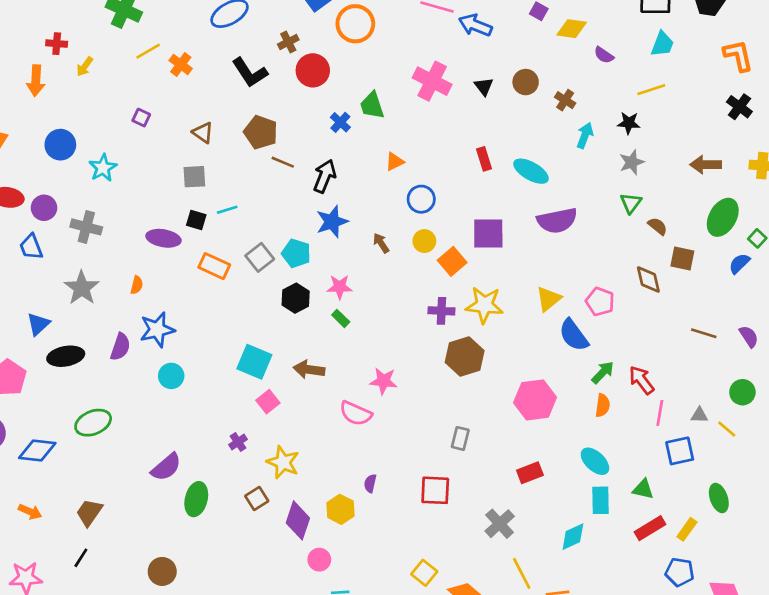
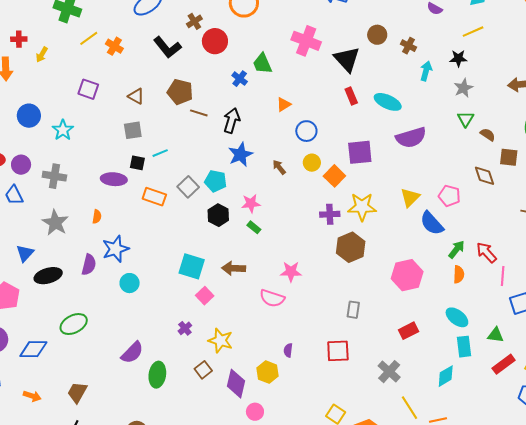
black triangle: (484, 86) -> (347, 59), moved, size x1.8
purple square: (141, 118) -> (88, 89), size x1.5

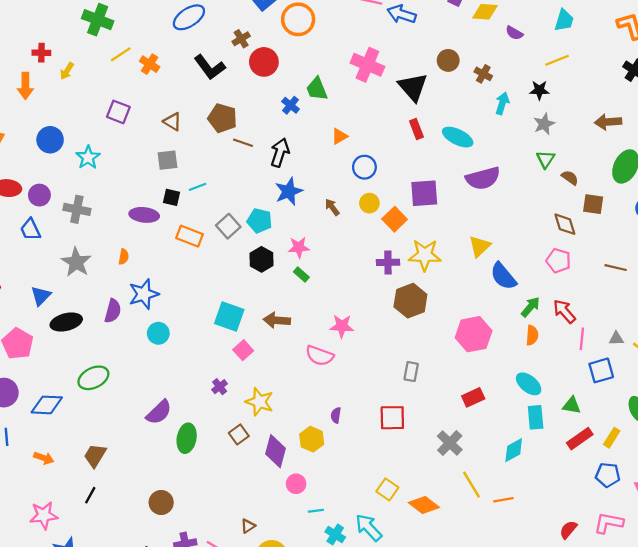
pink pentagon: (449, 196) -> (558, 261), moved

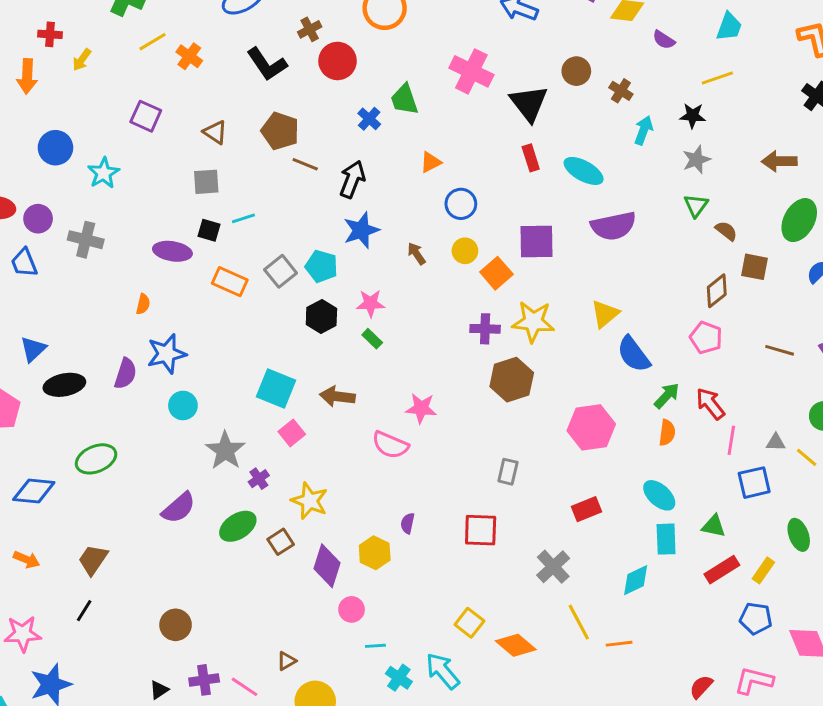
brown diamond: (565, 224) -> (717, 291), turned 65
gray star: (76, 262) -> (225, 451), moved
green ellipse: (187, 438) -> (238, 526), moved, turned 44

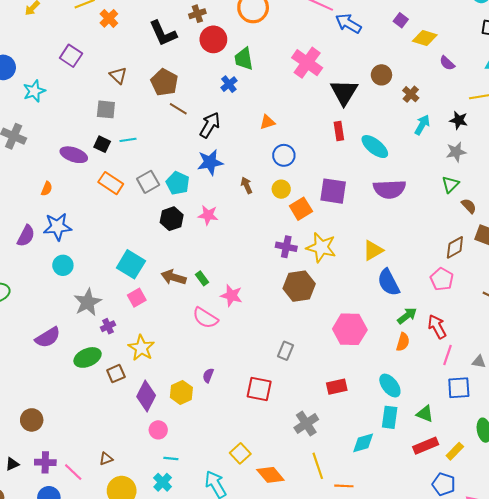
green trapezoid: (404, 99) -> (244, 59), moved
green rectangle: (372, 339) -> (202, 278), moved
cyan cross: (399, 678) -> (163, 482), moved

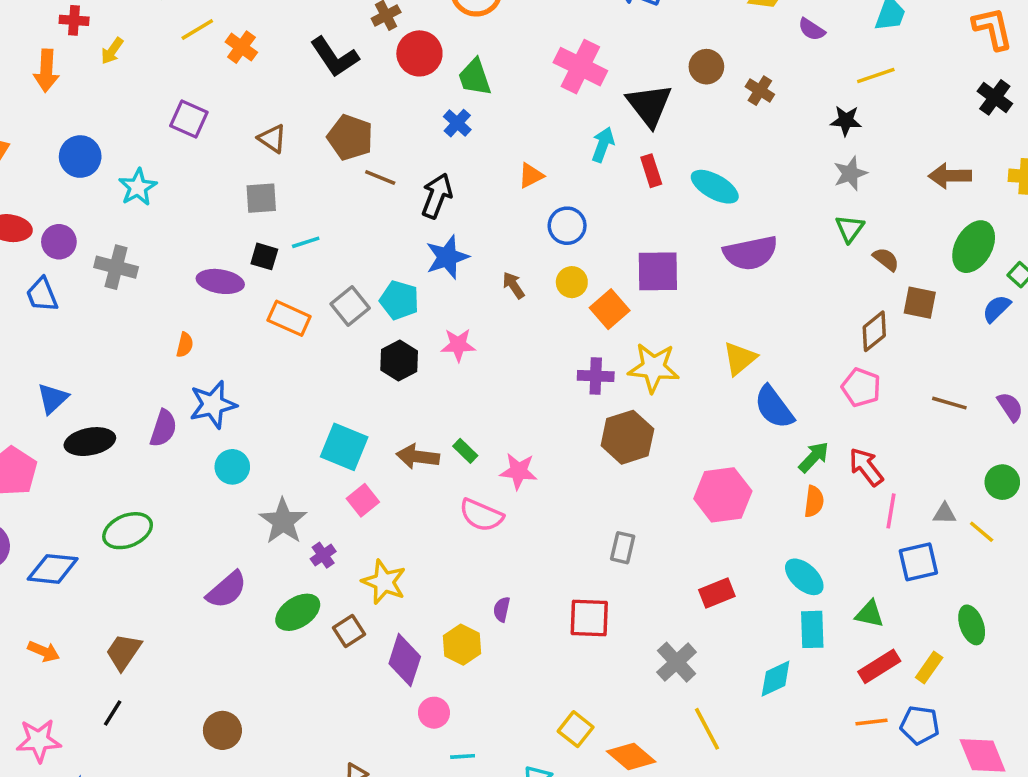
cyan arrow: (422, 125) -> (603, 145), moved
orange line: (344, 486) -> (872, 722), moved

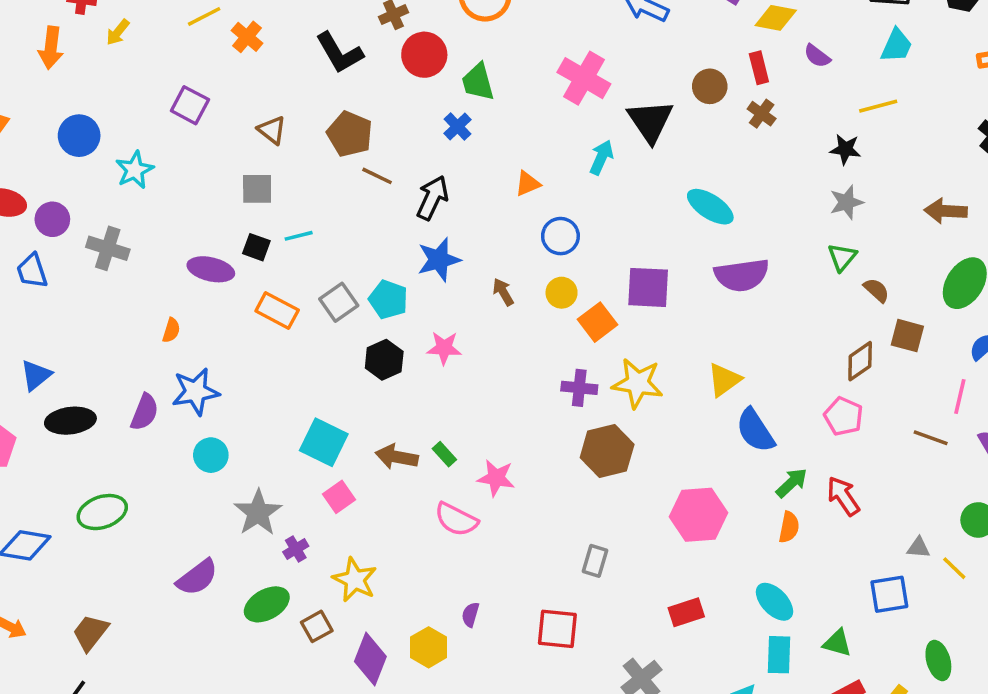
red rectangle: (651, 171) -> (759, 68), moved
pink line: (891, 511) -> (960, 396), moved

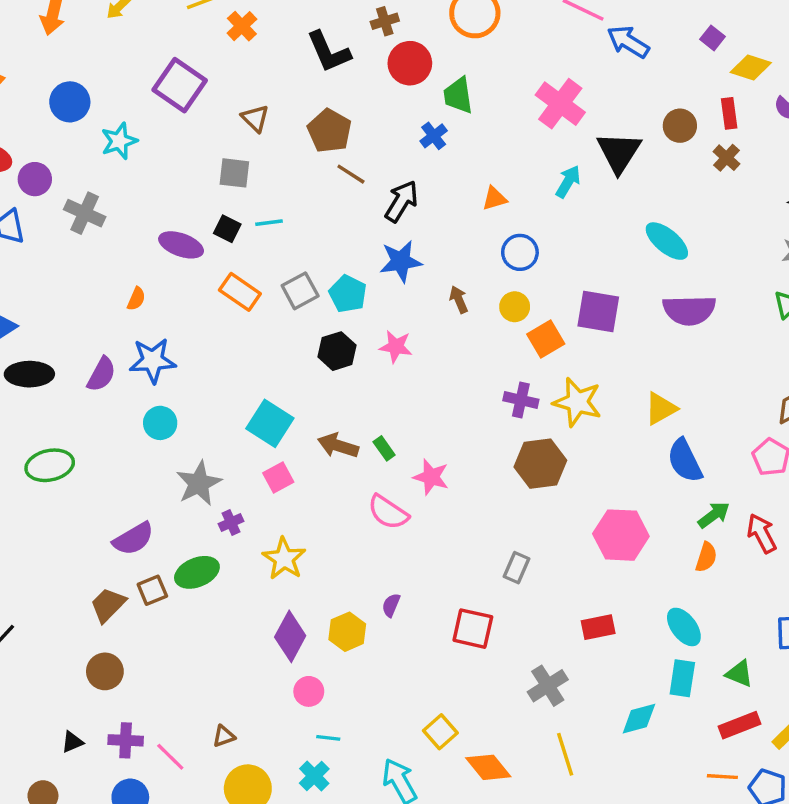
purple square: (190, 105) -> (180, 85), size x1.4
brown square: (317, 626) -> (152, 590), moved
brown trapezoid: (90, 633) -> (108, 605), moved

